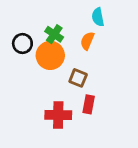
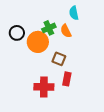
green cross: (54, 34) -> (49, 28), moved, turned 32
orange semicircle: (87, 41) -> (66, 31), turned -48

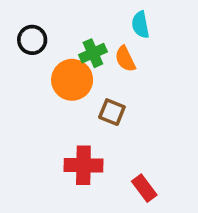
black circle: (17, 33) -> (32, 40), moved
red rectangle: (67, 79) -> (144, 188), moved, turned -48

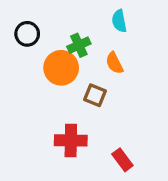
orange semicircle: (125, 59) -> (114, 63), moved

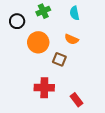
green cross: (79, 45) -> (43, 11), moved
orange semicircle: (114, 63) -> (71, 39), turned -40

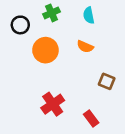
brown square: (59, 59) -> (107, 81), moved
red cross: (44, 88) -> (53, 104), turned -36

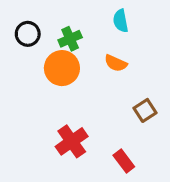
green cross: (51, 13) -> (70, 39), moved
brown square: (107, 81) -> (145, 110), turned 35

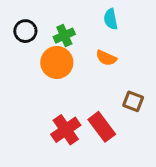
brown square: (145, 110) -> (133, 101), turned -36
red rectangle: (124, 161) -> (102, 127), moved, size x1.4

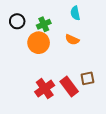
brown square: (133, 101) -> (87, 78), moved, turned -32

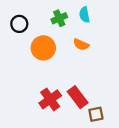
green cross: (44, 24) -> (59, 18), moved
brown square: (87, 78) -> (96, 114), moved

